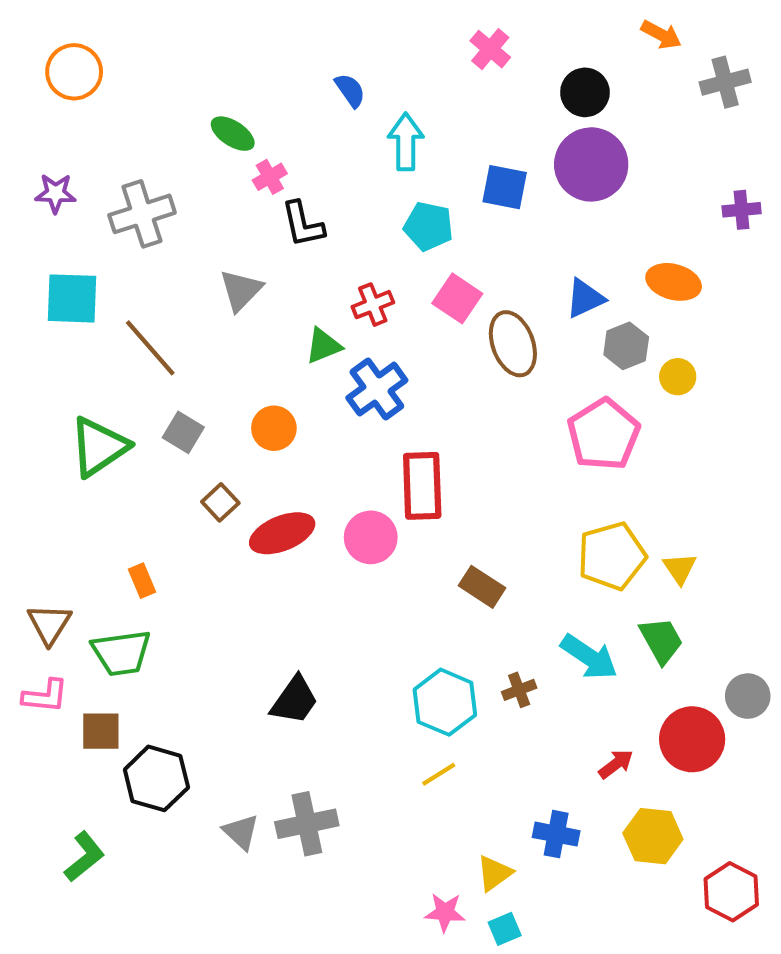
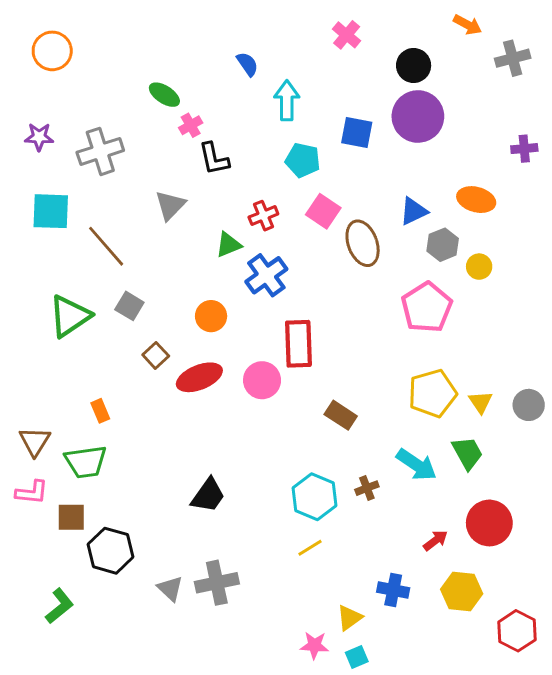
orange circle: (274, 428) -> (211, 316), moved
gray circle: (748, 696) -> (529, 405), moved

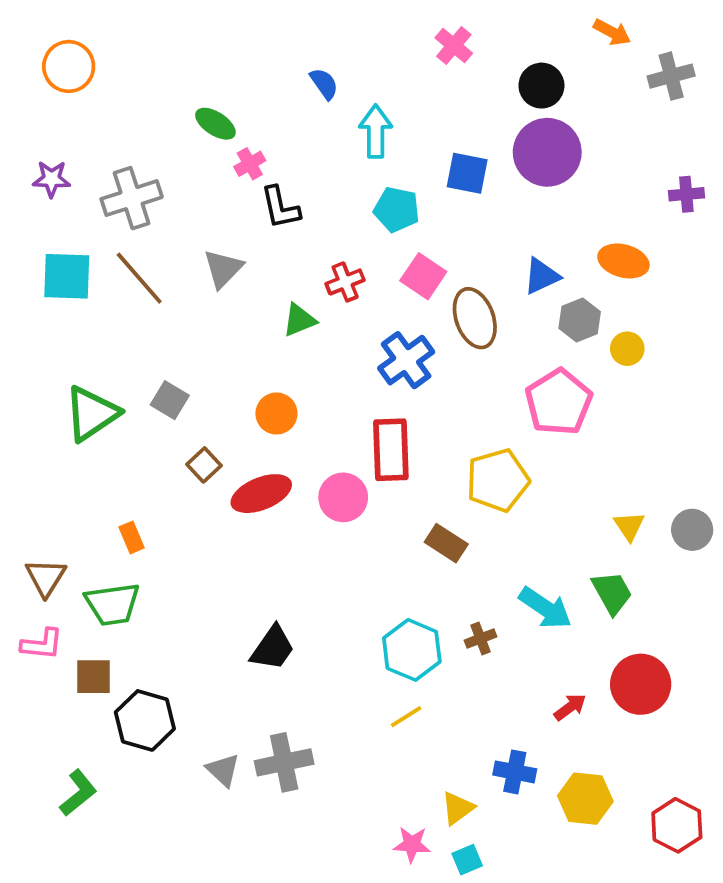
brown line: (106, 246) -> (139, 278), moved
blue cross: (266, 275) -> (406, 360), moved
yellow pentagon: (432, 393) -> (498, 480), moved
yellow hexagon: (462, 591) -> (585, 799), moved

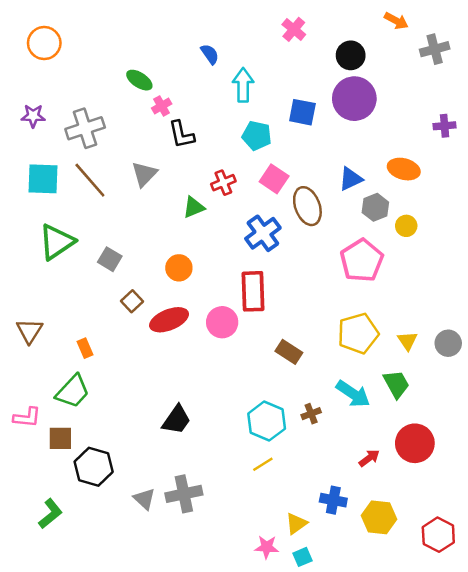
green triangle: (92, 413) -> (57, 242), moved
yellow pentagon: (498, 480) -> (358, 333), moved
brown triangle: (46, 577) -> (29, 331), moved
green trapezoid: (112, 604) -> (73, 391), turned -39

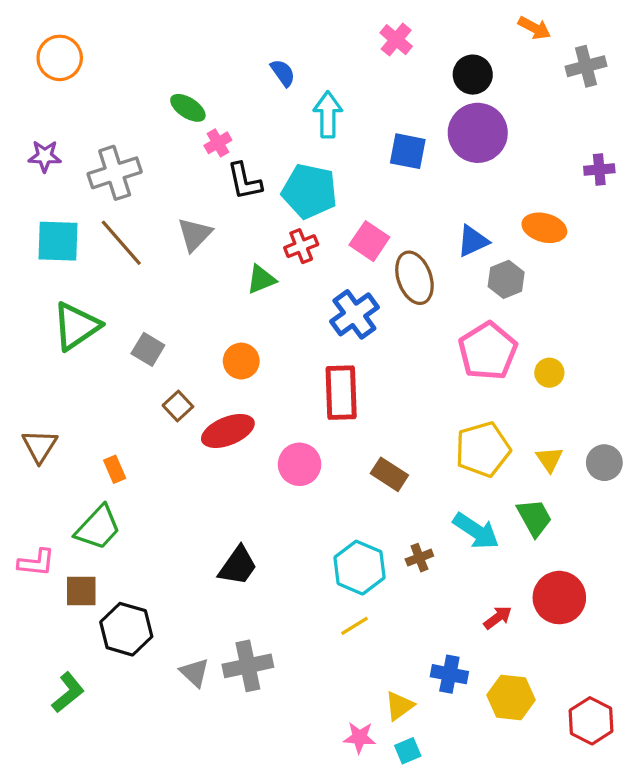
cyan pentagon: (257, 136) -> (310, 191), moved, size x1.4
yellow circle: (406, 226) -> (549, 373), moved
pink circle: (222, 322) -> (300, 464), moved

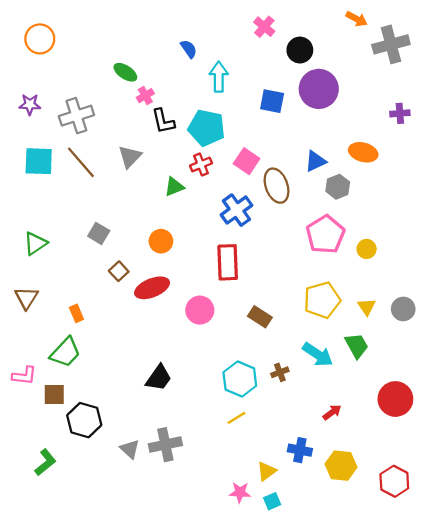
gray cross: (586, 66) -> (391, 44), size x1.4
black circle: (473, 75) -> (300, 50), moved
green triangle: (76, 326) -> (35, 243), moved, size x0.7
red circle: (559, 598) -> (395, 399), moved

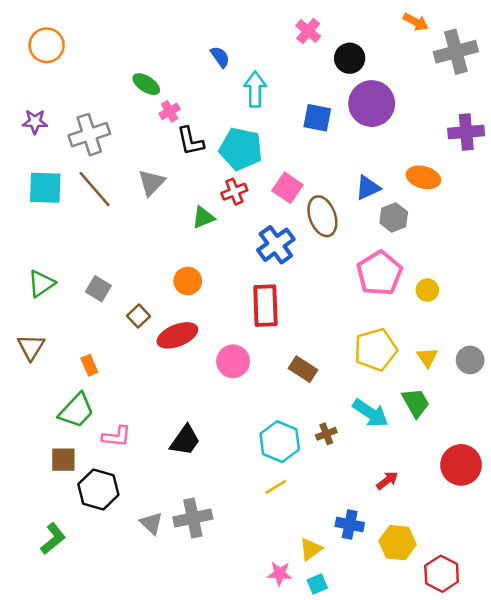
purple cross: (400, 113) -> (466, 132), size x1.5
gray square: (99, 233) -> (98, 289), moved
pink L-shape: (24, 376) -> (116, 436), moved
red hexagon: (394, 481) -> (442, 574), moved

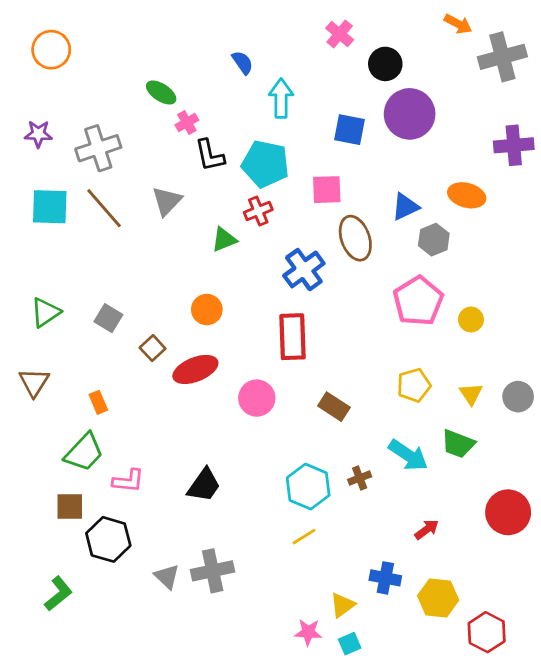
pink square: (287, 188) -> (327, 190), moved, turned -36
yellow pentagon: (376, 350) -> (414, 385), size x0.7
green trapezoid: (416, 403) -> (458, 444), turned 140

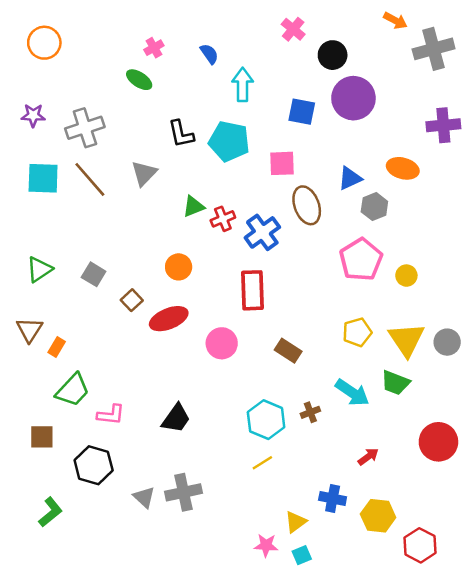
pink cross: (187, 122) -> (154, 48), moved
red cross: (258, 211) -> (223, 219), moved
yellow triangle: (471, 394) -> (406, 340), size x1.8
orange rectangle: (98, 402) -> (57, 347), moved, turned 54
brown square: (70, 507) -> (42, 437), moved

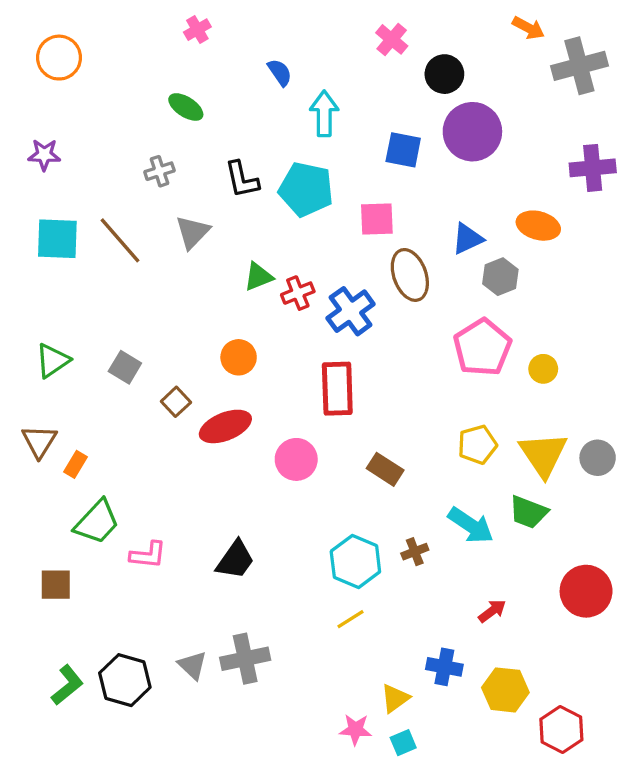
pink cross: (154, 48) -> (197, 30), moved
gray cross: (85, 128) -> (159, 171), moved, size x0.6
black hexagon: (94, 465) -> (125, 680), moved

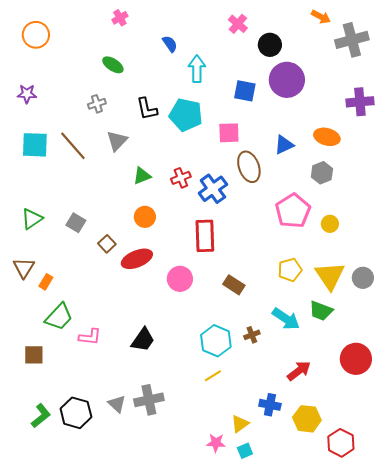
green triangle: (258, 277) -> (142, 176), moved
gray hexagon: (500, 277) -> (322, 173), moved
red arrow: (492, 611) -> (299, 371), size x1.4

